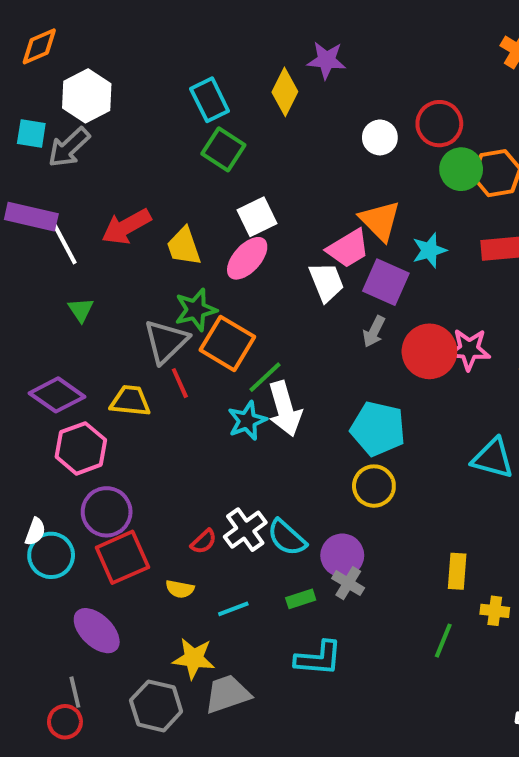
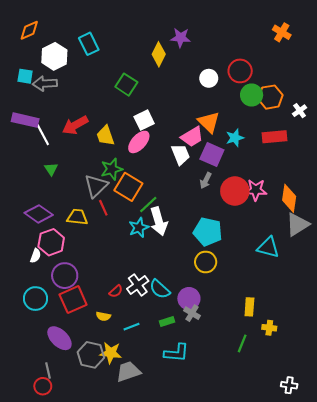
cyan rectangle: (210, 100) -> (89, 44), moved
gray arrow: (69, 147) -> (45, 83), turned 40
white semicircle: (35, 532) -> (35, 256), moved
gray hexagon: (156, 706) -> (91, 355), moved

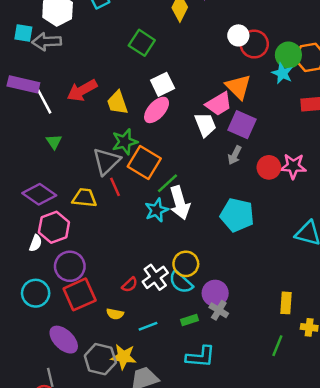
red circle: (240, 71) -> (254, 44), moved
cyan star: (235, 138) -> (282, 73), moved, turned -30
red circle: (235, 191) -> (269, 167), size x0.7
yellow circle: (206, 262) -> (186, 264), moved

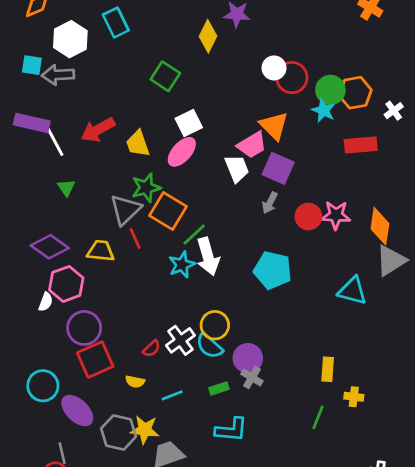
cyan circle: (36, 293) -> (43, 386), moved

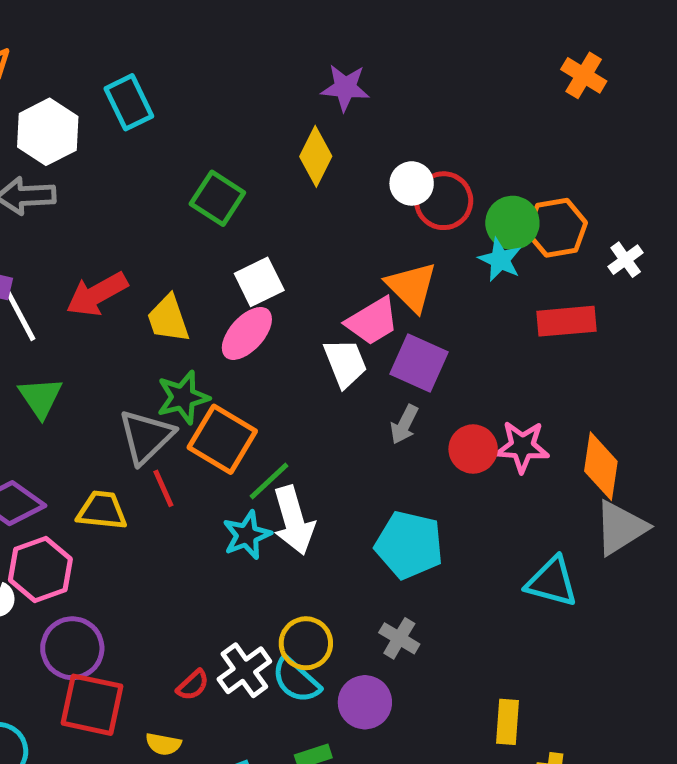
yellow diamond: (208, 36) -> (316, 156), moved
green triangle: (66, 188) -> (40, 397), size x1.4
red square: (95, 360) -> (92, 705), turned 36
gray cross: (252, 377) -> (399, 638), moved

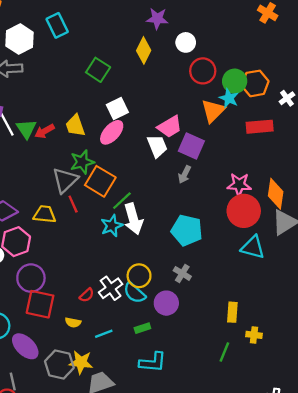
white circle: (412, 183) -> (186, 42), moved
orange triangle: (412, 287) -> (213, 111), moved, turned 30
red arrow: (97, 294) -> (45, 131), moved, size x0.7
green triangle: (40, 397) -> (26, 129), moved
red circle: (473, 449) -> (244, 211), moved, size x1.5

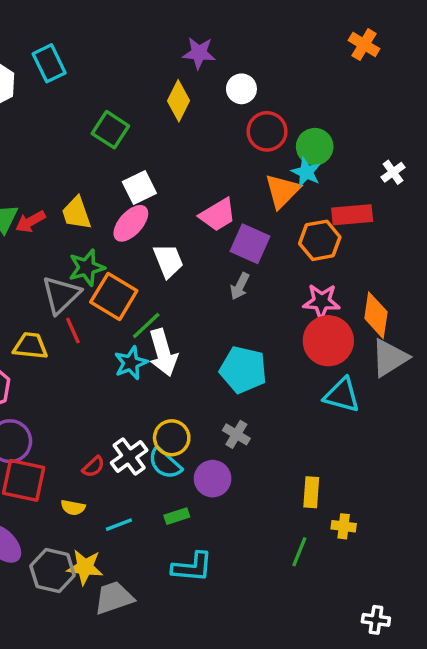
orange hexagon: (255, 83) -> (320, 240), moved
white trapezoid: (157, 146) -> (168, 261), moved

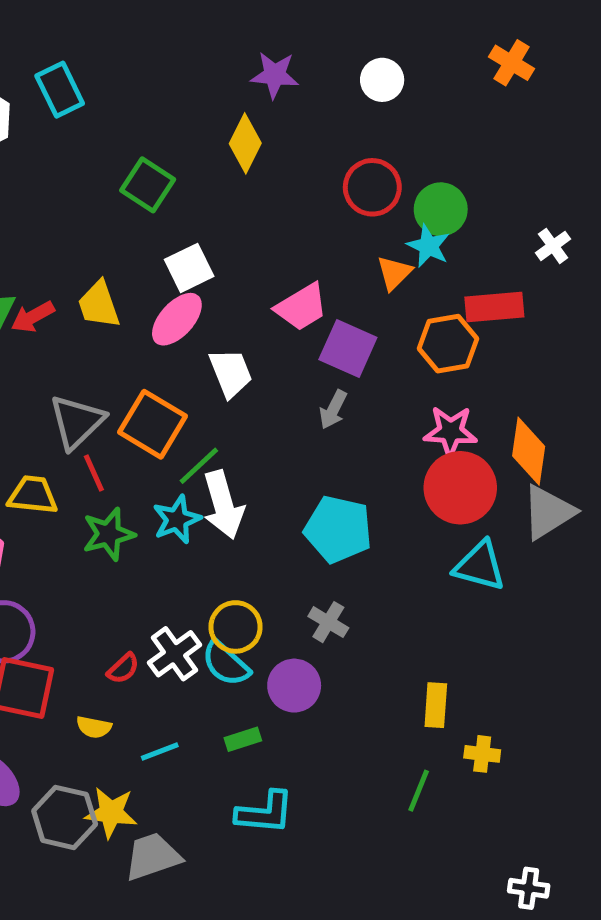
white circle: (241, 89) -> (382, 80), moved
orange triangle: (282, 191) -> (394, 273), size x0.7
green star: (87, 268) -> (109, 534), moved

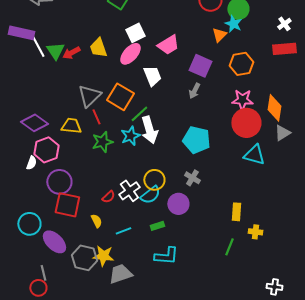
pink trapezoid: (301, 307) -> (168, 45), moved
red rectangle: (494, 307) -> (284, 49), moved
gray triangle: (548, 512) -> (282, 133), size x0.7
cyan semicircle: (226, 664) -> (150, 195), turned -80
yellow semicircle: (94, 727) -> (96, 221), turned -128

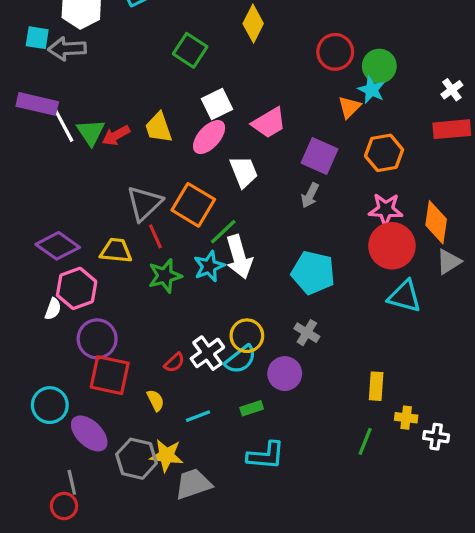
white cross: (274, 287) -> (436, 437), moved

